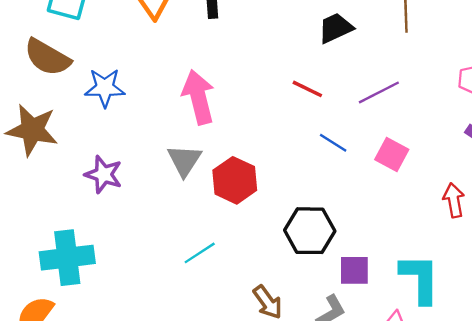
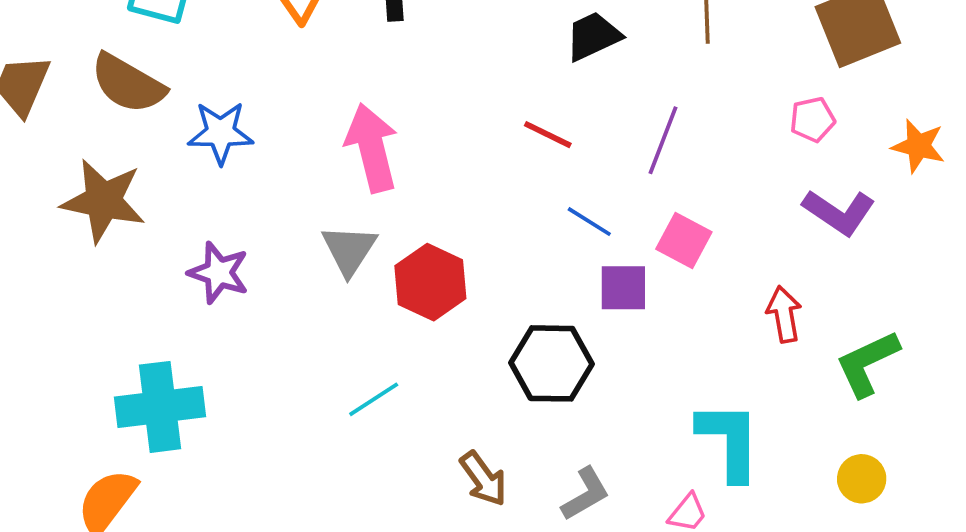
purple line: (379, 92) -> (663, 140), turned -42
purple square: (354, 270) -> (623, 288), moved

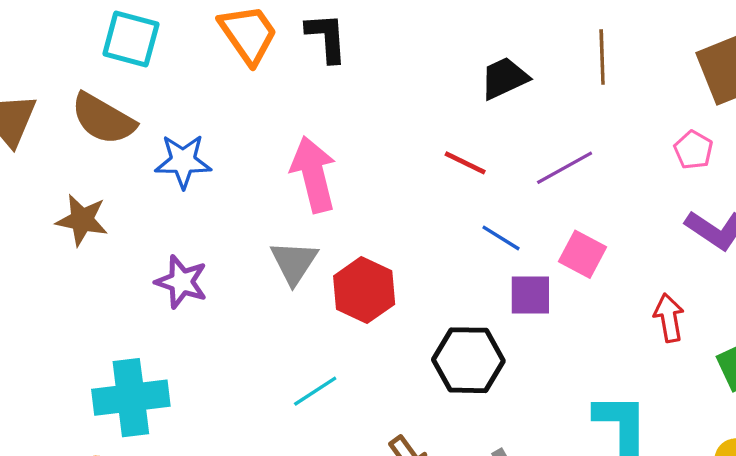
pink pentagon: (812, 119) -> (693, 150), turned -30
purple line: (663, 140) -> (565, 168), turned 40
brown star: (103, 201) -> (82, 220), size x0.7

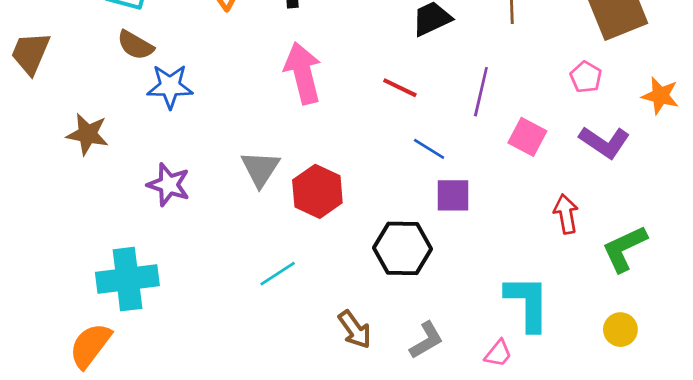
brown semicircle: (103, 119) -> (135, 45), moved, size x0.7
purple line: (565, 168) -> (481, 92), turned -48
pink arrow: (314, 174) -> (303, 73), moved
pink square: (583, 254) -> (527, 137), moved

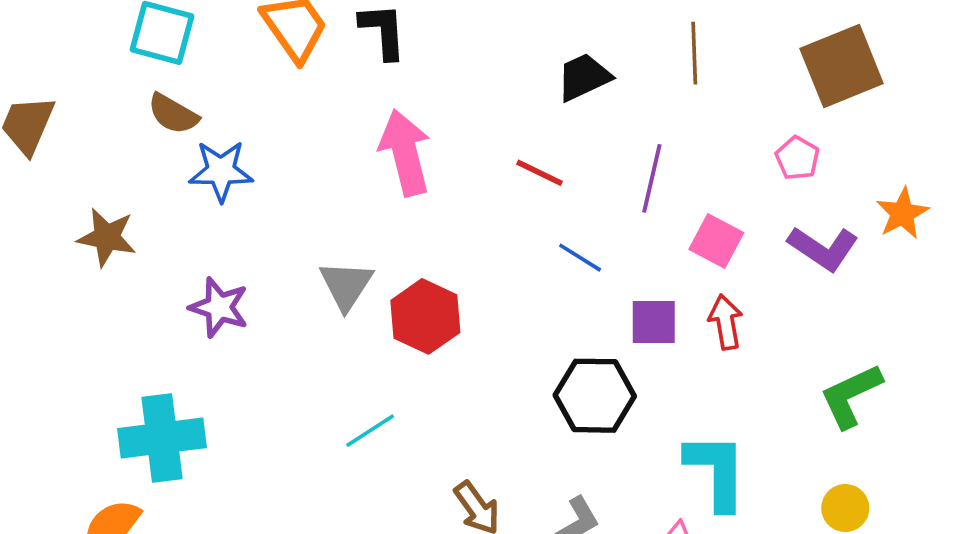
orange star: (660, 96) -> (902, 213), moved, turned 30
purple square: (453, 195) -> (654, 322), moved
red arrow: (566, 214) -> (726, 322), moved
black hexagon: (402, 248) -> (595, 396), moved

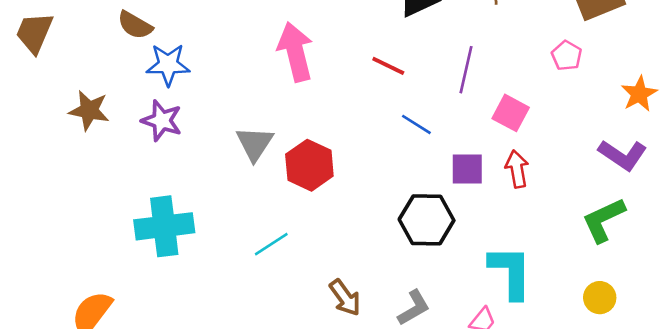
purple L-shape: (823, 248) -> (623, 155), moved
purple star: (219, 307) -> (162, 121), moved
cyan cross: (162, 438) -> (164, 226), moved

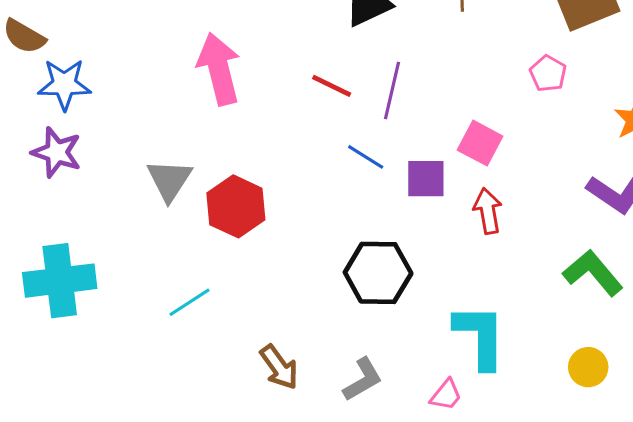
purple line: (466, 70) -> (392, 90), moved
purple square: (467, 169) -> (426, 179), moved
green L-shape: (604, 220) -> (593, 273), turned 75

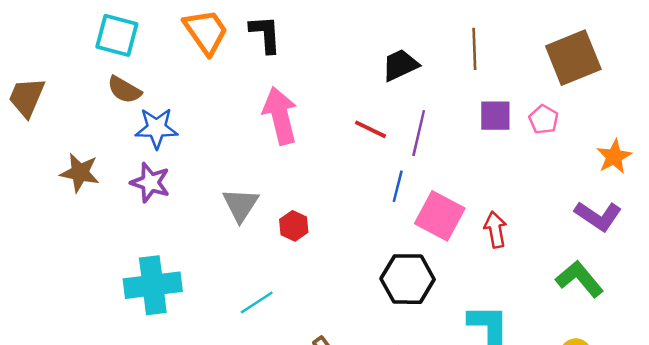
pink square: (480, 143) -> (440, 216), moved, size x1.4
blue line: (366, 157) -> (398, 186), turned 72
purple square: (426, 179) -> (495, 116), moved
red hexagon: (236, 206) -> (294, 226), size x0.6

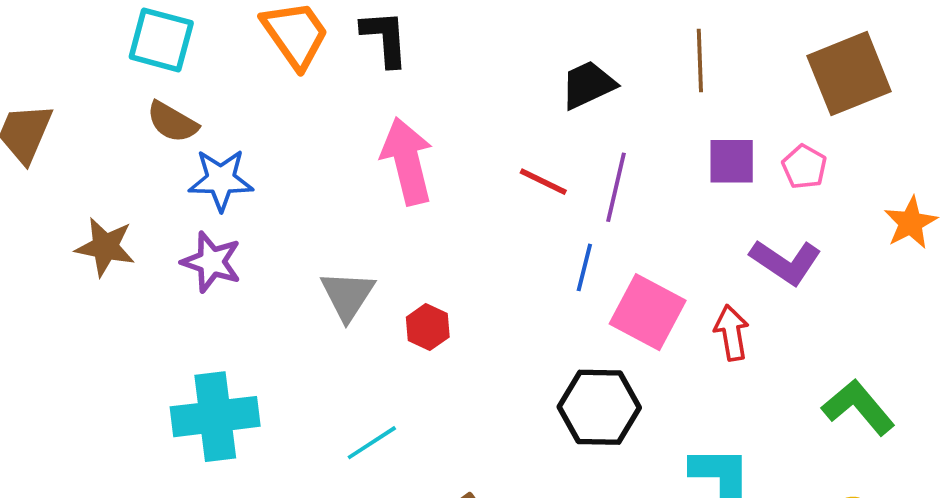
purple L-shape: (598, 216) -> (786, 262), moved

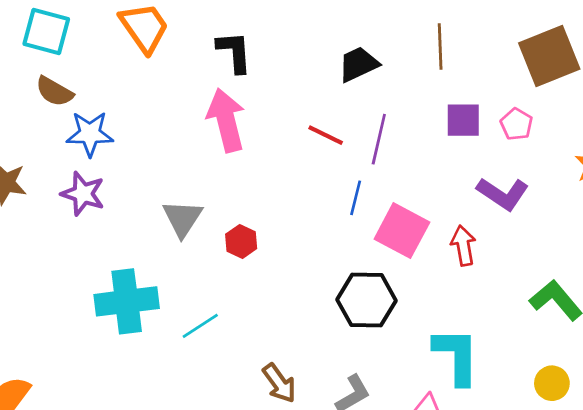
black L-shape: (385, 38) -> (234, 52), moved
cyan cross: (215, 417) -> (127, 301), moved

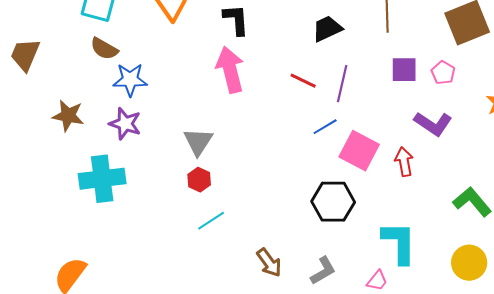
blue line: (356, 198) -> (325, 127), turned 45
red hexagon: (241, 241) -> (199, 180), moved
cyan cross: (127, 301) -> (102, 179), moved
yellow circle: (552, 383) -> (469, 263), size x1.4

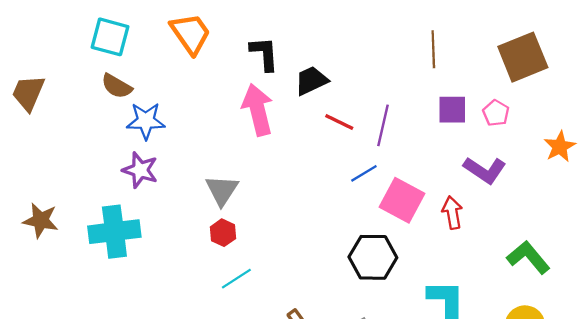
black trapezoid: (327, 29) -> (311, 81), moved
brown star: (68, 116) -> (41, 220), moved

